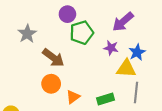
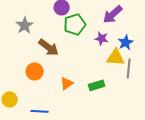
orange circle: (51, 84) -> (35, 71), moved
gray line: (136, 92) -> (129, 68), moved

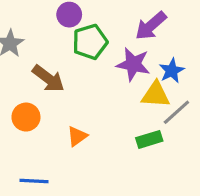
purple star: (102, 38) -> (133, 64), size x1.5
gray line: (129, 68) -> (176, 112), turned 42
green rectangle: (97, 85) -> (149, 139), moved

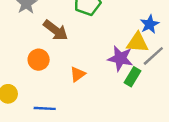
purple star: (133, 64) -> (120, 58), moved
green rectangle: (149, 139) -> (133, 77), turned -42

